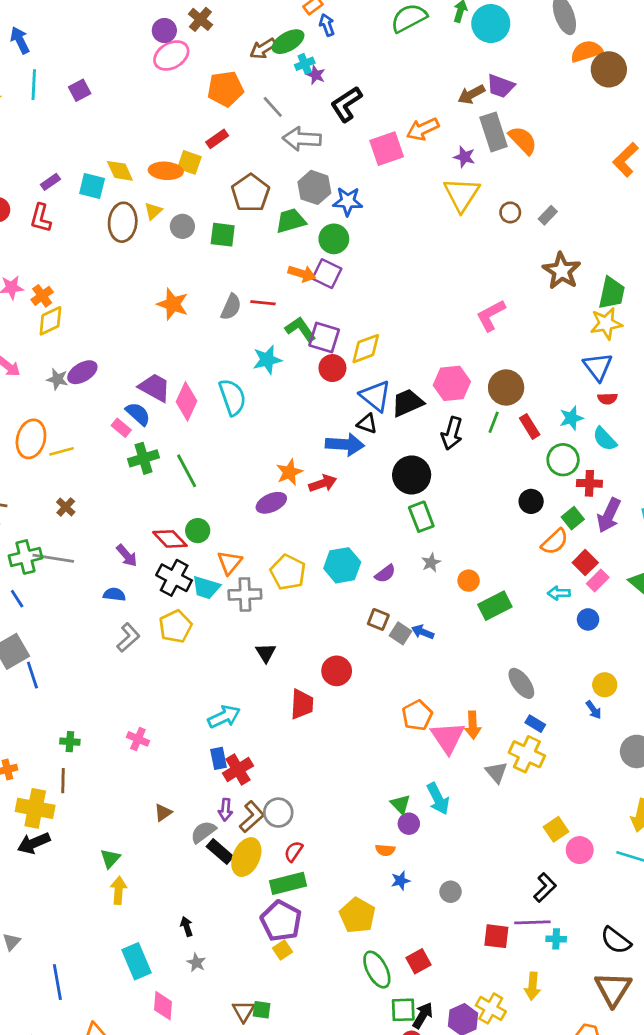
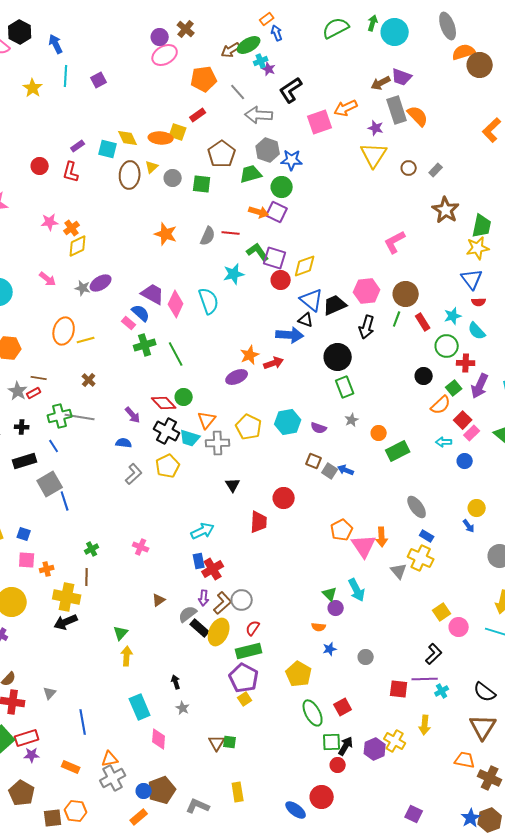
purple semicircle: (385, 574) -> (319, 428), turned 56
green cross: (70, 742) -> (92, 549), turned -32
cyan cross: (556, 939) -> (442, 691), turned -32

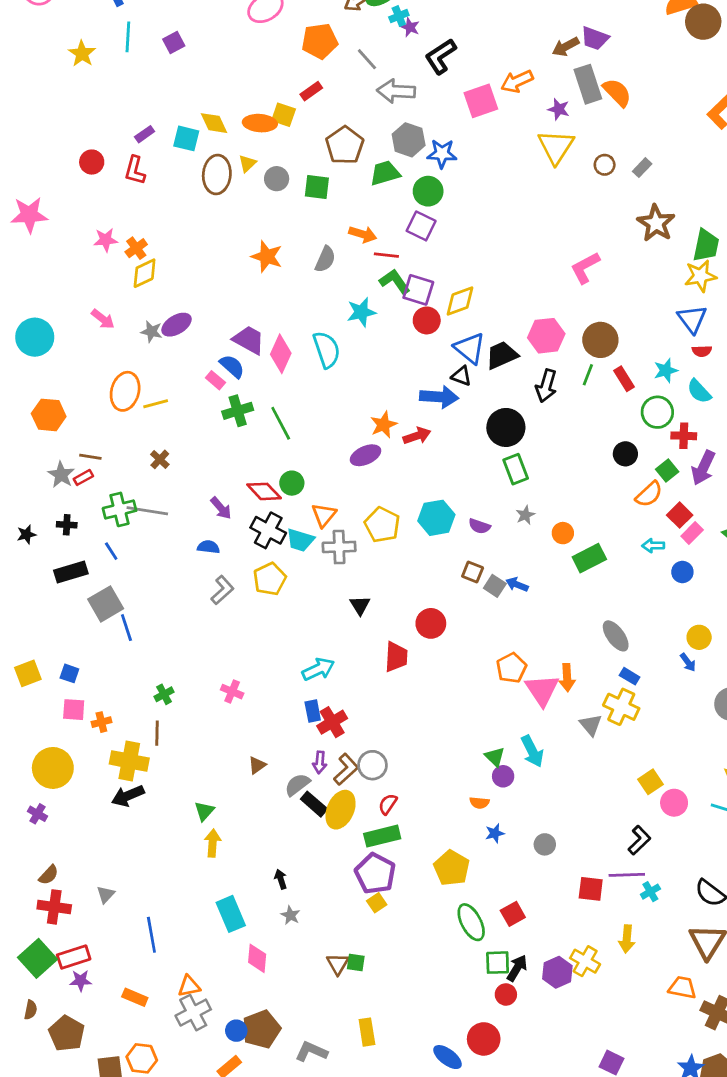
orange arrow: (259, 212) -> (363, 234), moved
red line: (231, 233) -> (386, 255), moved

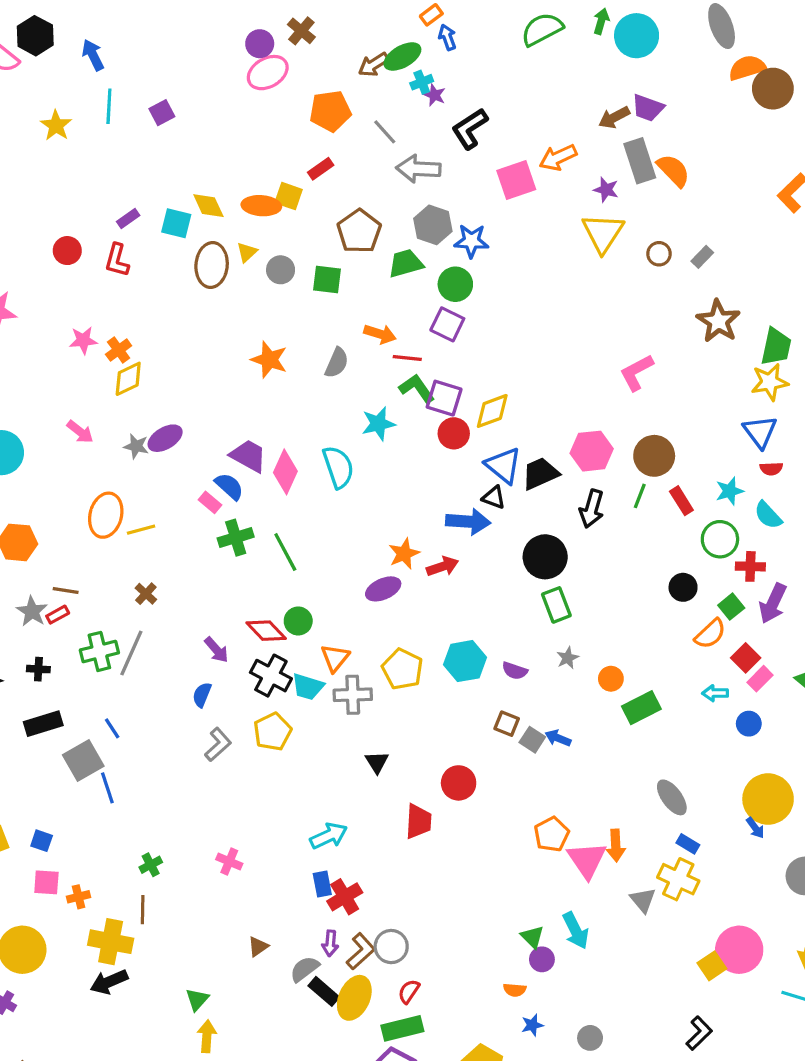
gray line: (147, 511) -> (131, 653), turned -75
blue semicircle: (208, 547) -> (202, 695), turned -75
blue line: (111, 551) -> (112, 728), moved
yellow circle: (699, 637) -> (768, 799), size x1.8
pink circle: (674, 803) -> (739, 950), moved, size x1.5

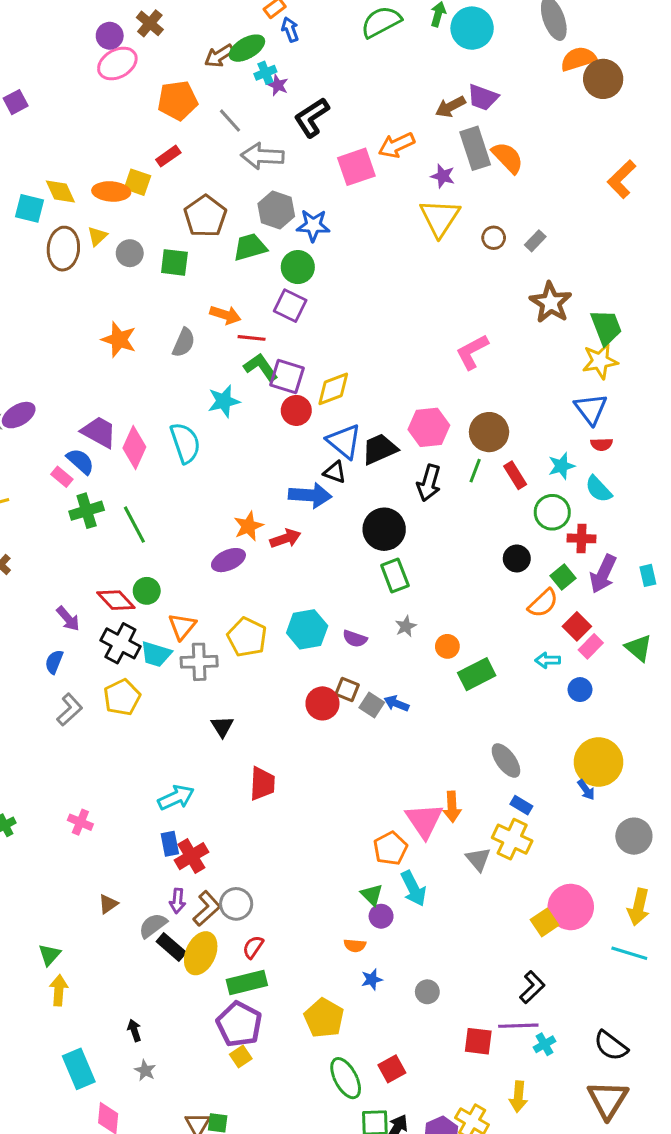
green trapezoid: (776, 347) -> (606, 327), turned -33
red circle: (459, 783) -> (322, 703), moved
orange pentagon: (552, 834) -> (390, 848), moved

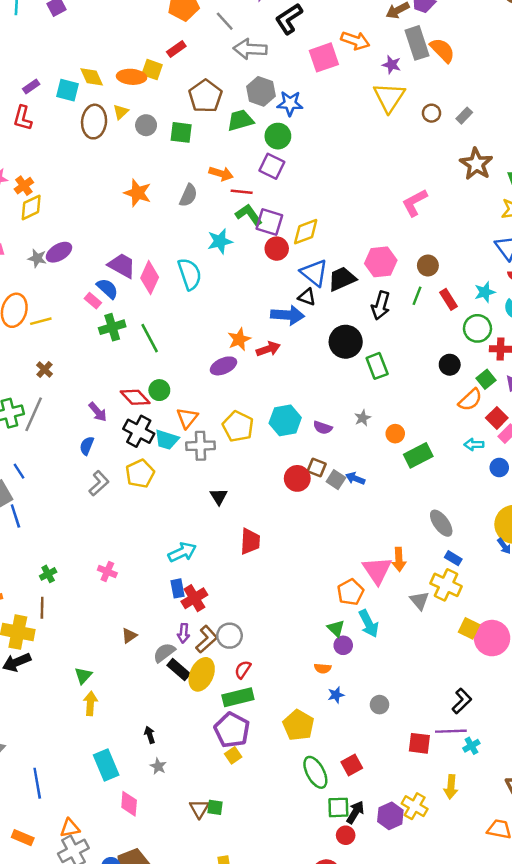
orange arrow: (396, 145) -> (355, 41), turned -136
brown circle: (489, 432) -> (428, 266), size x0.7
green rectangle: (395, 575) -> (377, 366), moved
yellow square: (545, 922) -> (469, 628), moved, turned -30

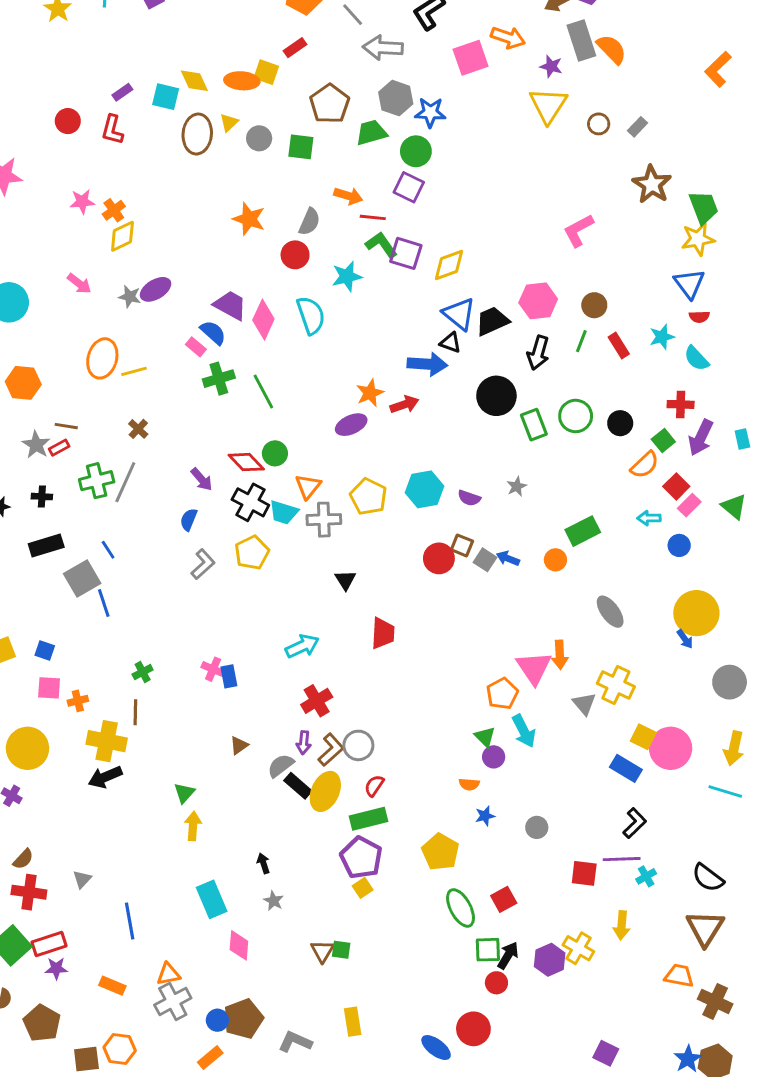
red circle: (277, 249) -> (295, 255), moved
green circle: (477, 328) -> (576, 416), moved
orange circle: (395, 434) -> (555, 560), moved
blue rectangle: (453, 558) -> (626, 768), moved, size x1.5
blue rectangle: (177, 588) -> (229, 676), moved

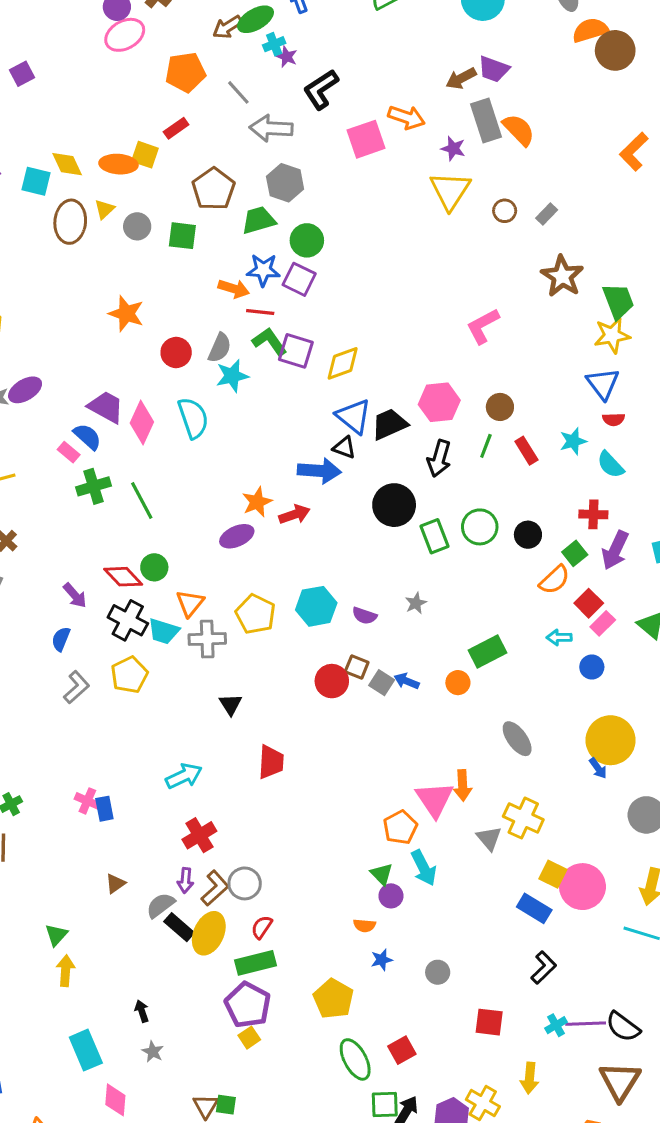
blue star: (430, 112) -> (263, 270), moved
gray semicircle: (309, 222) -> (220, 348), moved
purple line: (622, 859) -> (586, 1024), moved

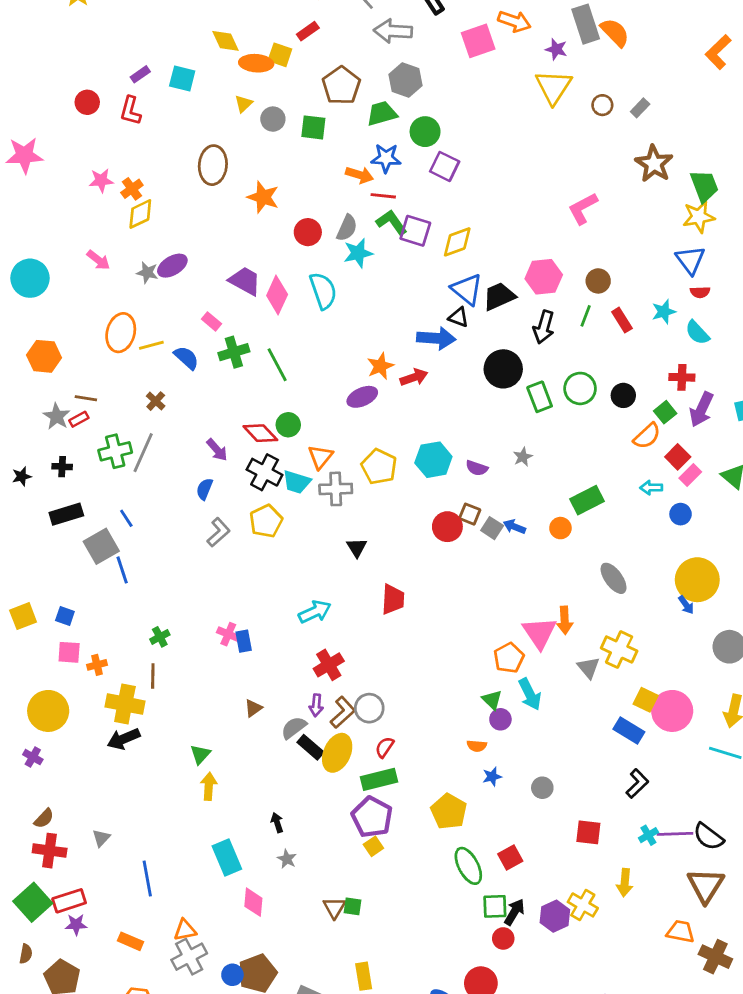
yellow diamond: (67, 164) -> (225, 41), moved
brown ellipse: (70, 222) -> (213, 165), moved
purple square: (299, 279) -> (445, 166), moved
blue semicircle: (87, 437) -> (186, 358), moved

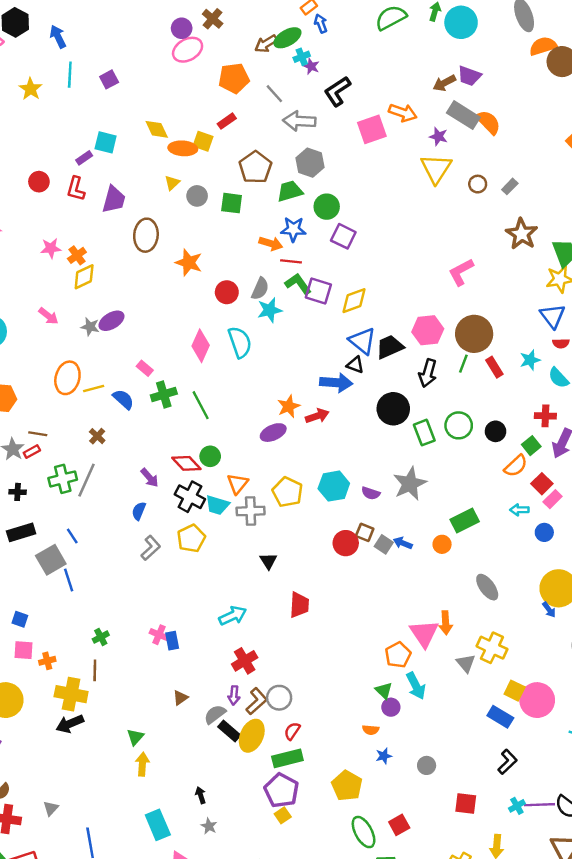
gray rectangle: (586, 24) -> (463, 115), turned -40
cyan square: (182, 79) -> (106, 142), moved
purple trapezoid: (245, 281) -> (114, 199), moved, turned 76
brown circle: (598, 281) -> (474, 334), size x1.8
gray star: (523, 457) -> (410, 484), size x2.0

